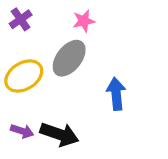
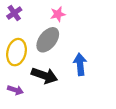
yellow ellipse: (24, 76) -> (17, 52), turned -45
black arrow: (59, 134) -> (44, 76), moved

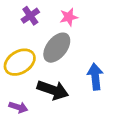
purple cross: (14, 13) -> (30, 16), moved
yellow ellipse: (17, 52) -> (20, 62), turned 45

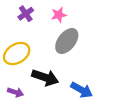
gray ellipse: (57, 48) -> (67, 41), moved
blue arrow: (95, 77) -> (82, 90), moved, turned 125

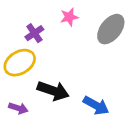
purple cross: (26, 14) -> (34, 33), moved
gray ellipse: (67, 41) -> (111, 29), moved

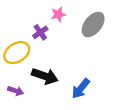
purple cross: (34, 33) -> (40, 32), moved
blue arrow: (96, 105) -> (81, 89), turned 100

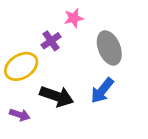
gray ellipse: (93, 24) -> (109, 48), moved, turned -60
blue arrow: (81, 89) -> (102, 91), moved

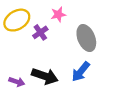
yellow ellipse: (21, 66) -> (17, 20), moved
purple arrow: (20, 115) -> (17, 82), moved

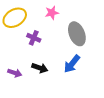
purple cross: (40, 32) -> (34, 38), moved, turned -32
black arrow: (45, 76) -> (40, 68), size x0.7

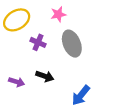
gray ellipse: (77, 34) -> (72, 44), moved
blue arrow: (72, 64) -> (81, 95), moved

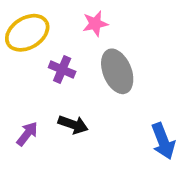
purple arrow: (17, 82) -> (27, 134), turned -70
blue arrow: (81, 95) -> (163, 141), moved, turned -60

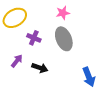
pink star: (95, 24) -> (63, 13), moved
purple arrow: (27, 134) -> (17, 61), moved

